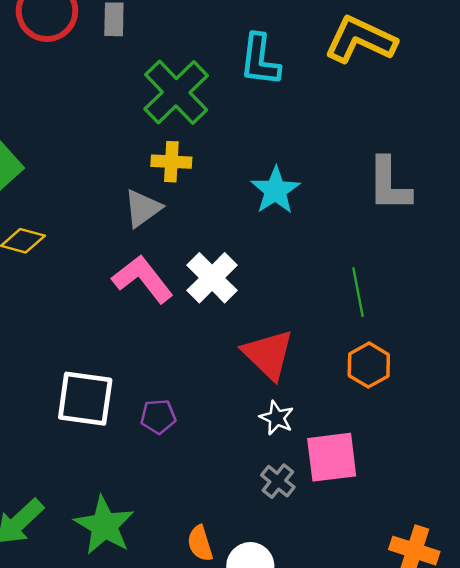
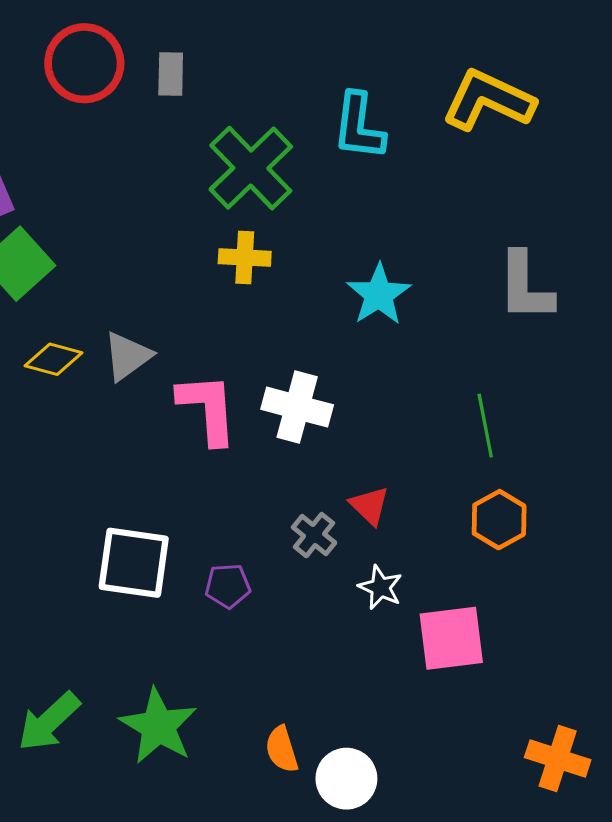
gray triangle: (143, 208) -> (127, 356), moved
white cross: (212, 278) -> (297, 407), turned -30
pink L-shape: (143, 279) -> (208, 409), turned 34
red triangle: (268, 354) -> (370, 506), size x0.6
gray cross: (278, 481) -> (314, 535), moved

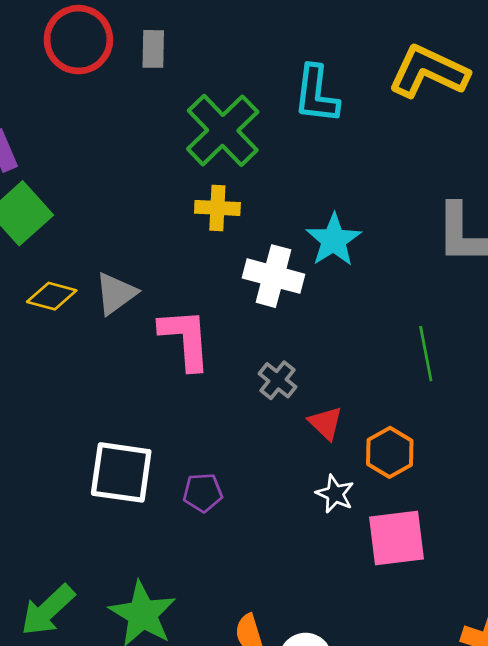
white cross: (297, 407) -> (274, 276), moved
orange hexagon: (499, 520) -> (390, 452), moved
gray cross: (314, 535) -> (278, 380), moved

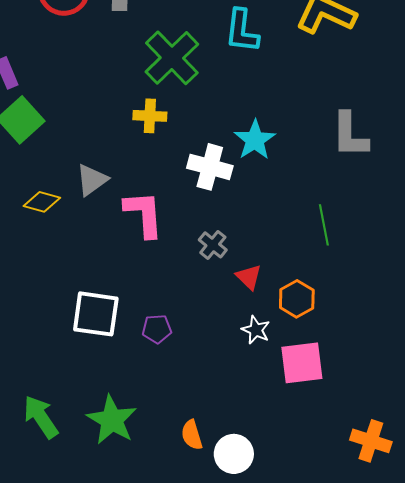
yellow cross: (217, 208) -> (150, 116), moved
yellow diamond: (52, 296) -> (42, 202), moved
green arrow: (48, 610) -> (41, 417), turned 99

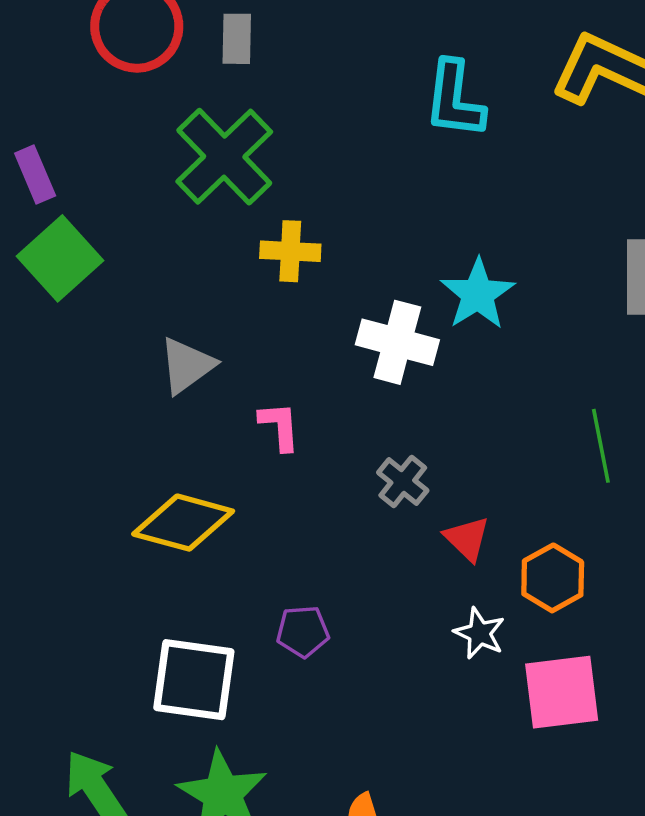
green cross: (172, 58) -> (224, 157), moved
yellow diamond: (42, 202) -> (183, 523), moved, size x1.5
pink L-shape: (144, 214) -> (280, 426), size x0.6
white square: (96, 314) -> (194, 680), moved

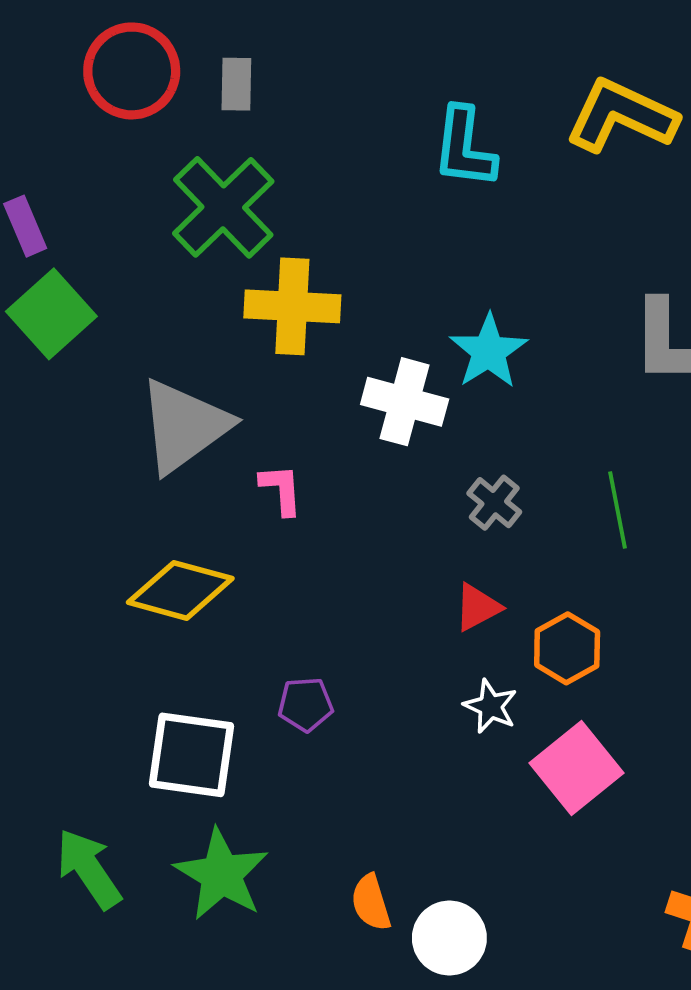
yellow cross: (290, 251) -> (292, 306), size x1.5
gray triangle: (187, 365) -> (184, 426), size x1.6
gray cross: (403, 482) -> (494, 503), moved
red triangle: (467, 539) -> (477, 607), turned 48
pink square: (562, 692) -> (576, 768), turned -32

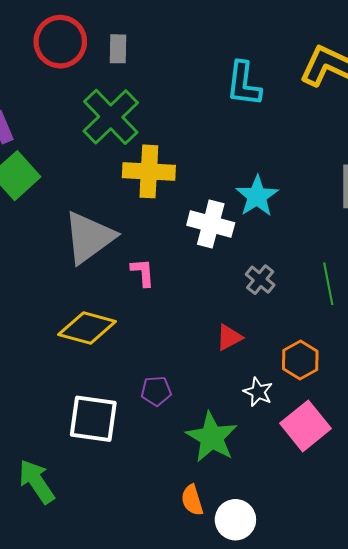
red triangle: (477, 607) -> (229, 337), moved
green star: (221, 874) -> (212, 437), moved

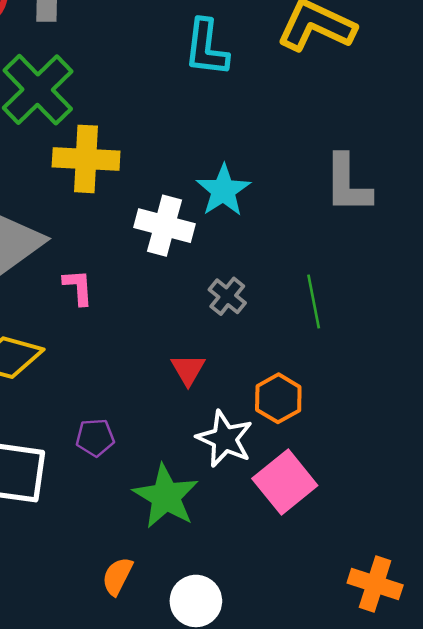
red triangle: (229, 337) -> (188, 370), turned -32
white star: (258, 392) -> (225, 439), size x1.5
orange semicircle: (192, 500) -> (117, 576), moved, turned 44

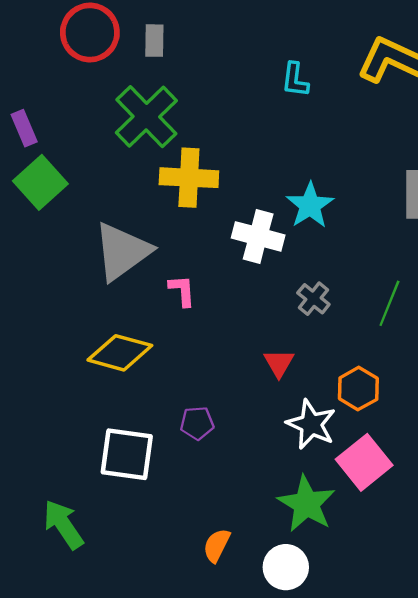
cyan L-shape: (206, 48) -> (295, 80), size x0.7
green line: (314, 302) -> (389, 303), turned 33
green star: (166, 496) -> (307, 504), moved

